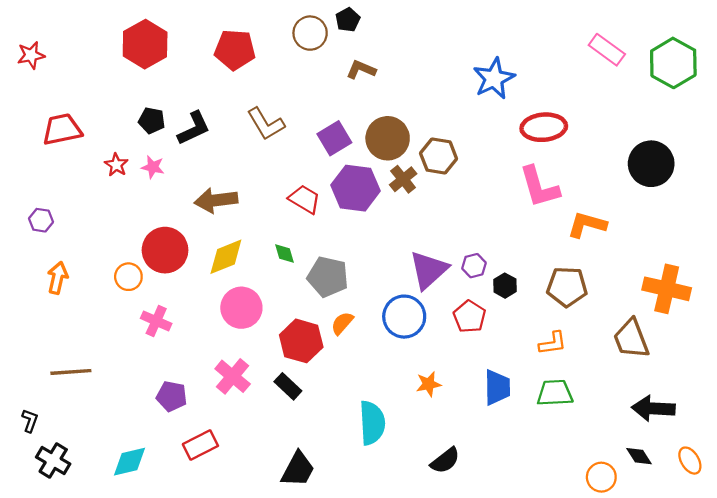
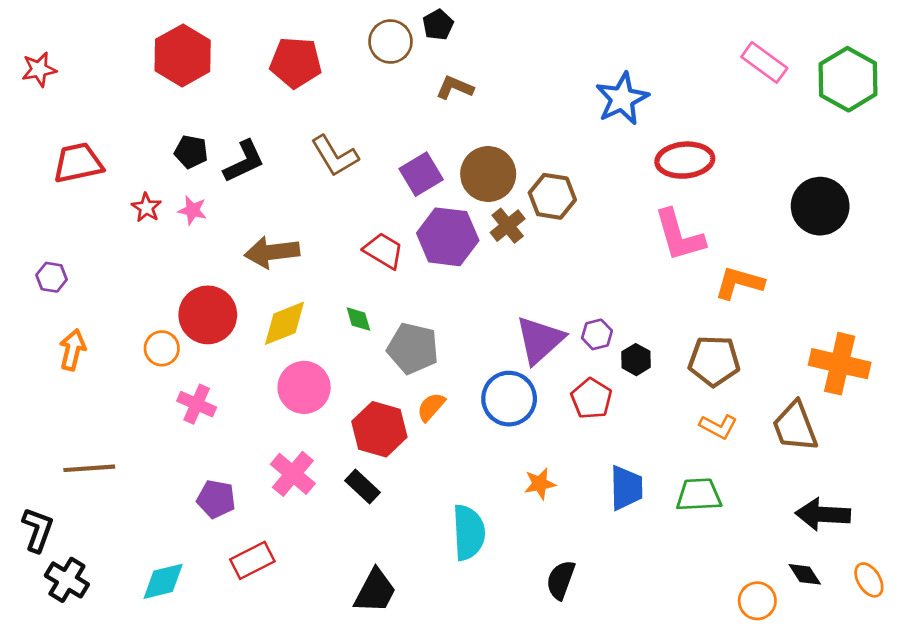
orange L-shape: (553, 343) -> (718, 426), moved, turned 36
black L-shape: (30, 421) -> (38, 530), size x1.5
black semicircle: (445, 461) -> (561, 580), turned 148

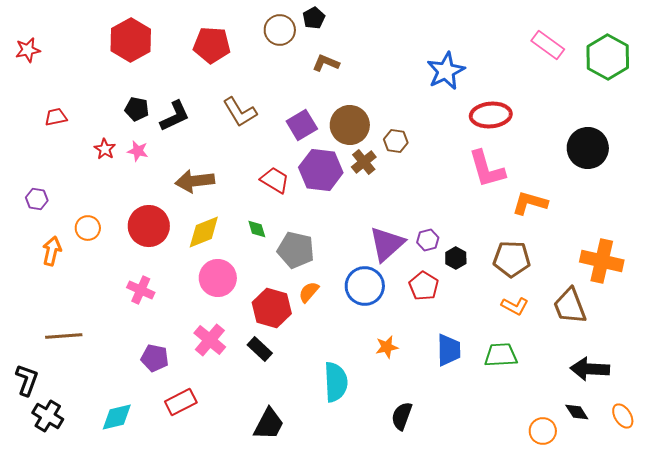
red trapezoid: (78, 163) -> (56, 117), size x0.6
brown hexagon: (552, 196) -> (396, 141), size x0.7
orange circle: (162, 348) -> (88, 228), moved

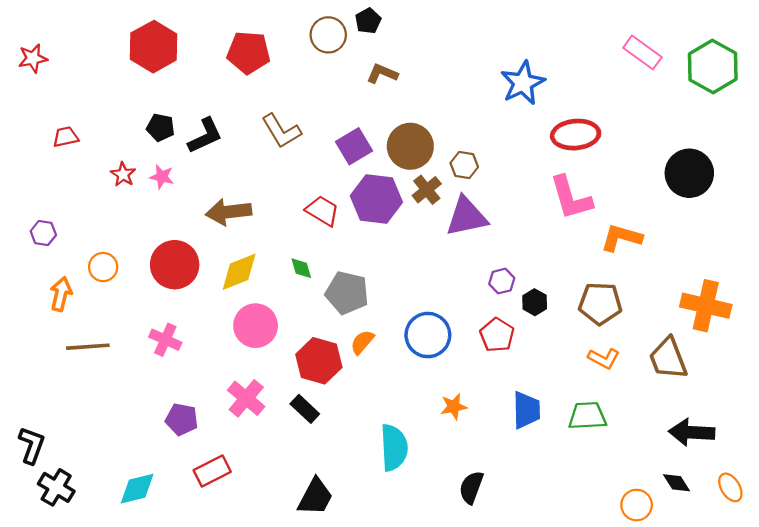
purple triangle: (387, 244) -> (467, 217), moved, turned 30
brown line: (64, 336) -> (88, 347), moved

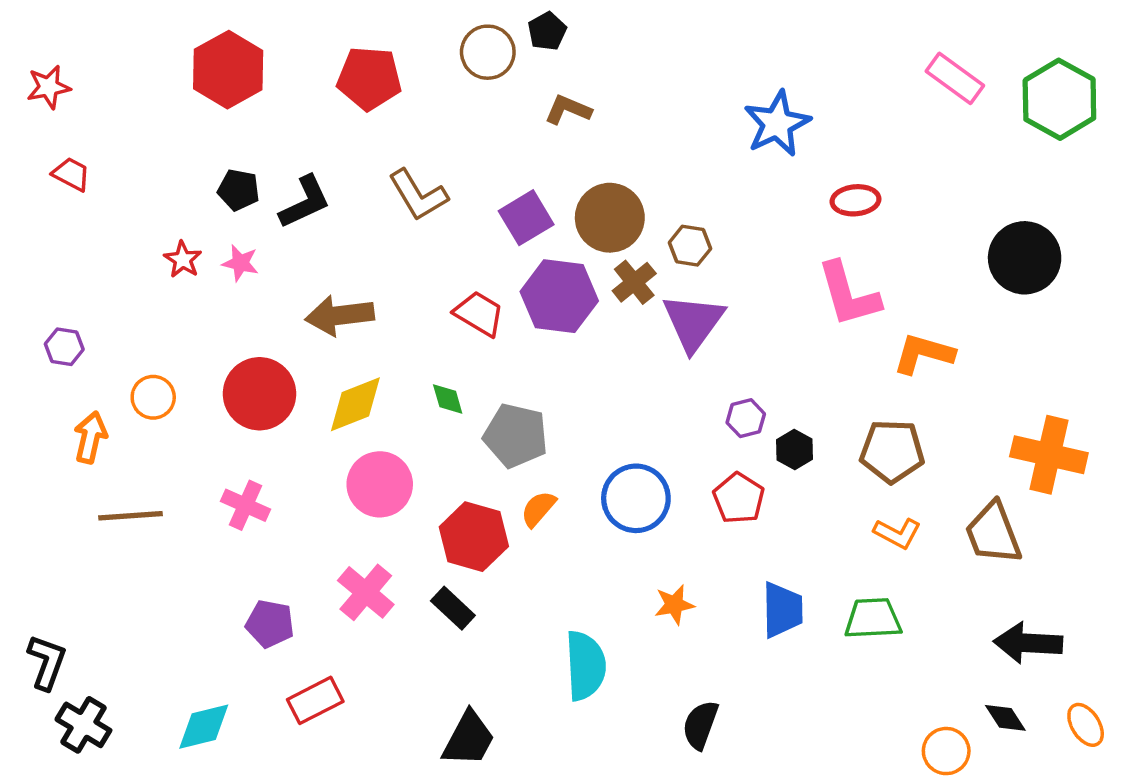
red ellipse: (576, 135) -> (856, 200), size x0.7
red trapezoid: (66, 137) -> (71, 174), moved, turned 40
purple triangle: (467, 217) -> (693, 322), turned -42

